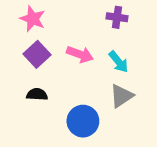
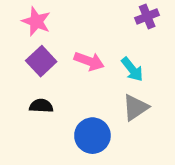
purple cross: (117, 17) -> (147, 16), moved, turned -30

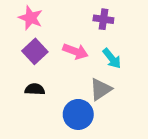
purple cross: (147, 16) -> (103, 19), moved, turned 30
gray triangle: (135, 107) -> (101, 89), moved

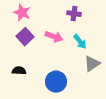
black semicircle: (35, 89) -> (19, 71), moved
gray triangle: (101, 89) -> (92, 64), moved

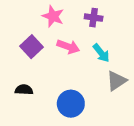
pink star: (22, 13) -> (53, 16), moved

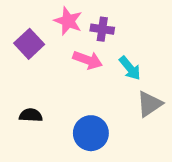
purple cross: (94, 18) -> (102, 29), moved
purple square: (32, 47) -> (29, 44), moved

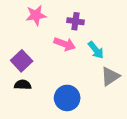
pink star: (68, 21) -> (36, 15), moved, turned -30
purple square: (29, 44) -> (22, 61), moved

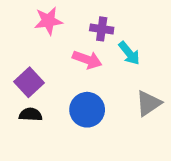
cyan arrow: (96, 50) -> (129, 53), moved
blue circle: (67, 98) -> (87, 110), moved

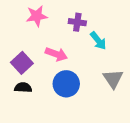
pink arrow: (87, 60) -> (56, 54), moved
gray triangle: (148, 103) -> (113, 79), turned -30

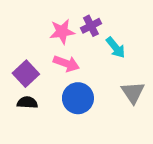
pink star: (37, 16) -> (62, 32), moved
purple cross: (77, 22) -> (91, 26), turned -35

